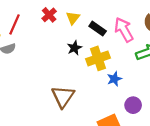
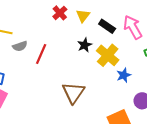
red line: (14, 24) -> (41, 54), moved
yellow cross: (98, 58) -> (108, 55), turned -30

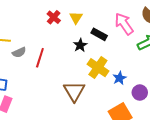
black rectangle: (107, 26) -> (99, 34), moved
yellow cross: (108, 55) -> (98, 68), moved
blue star: (124, 75) -> (119, 78), moved

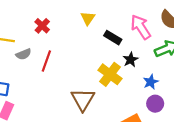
red cross: (54, 17) -> (42, 26), moved
black star: (80, 45) -> (131, 60), moved
blue star: (119, 78) -> (151, 82), moved

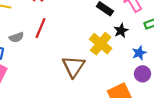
gray semicircle: (24, 54) -> (16, 37), moved

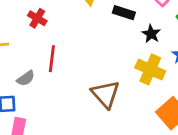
yellow cross: (101, 44) -> (150, 69), moved

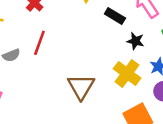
black star: (151, 34) -> (135, 41), turned -30

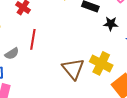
yellow cross: (127, 73) -> (101, 63), moved

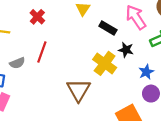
yellow cross: (101, 63) -> (105, 63), moved

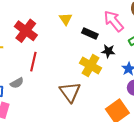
red cross: (37, 17) -> (26, 31), size x1.6
gray semicircle: (17, 63) -> (17, 83), moved

